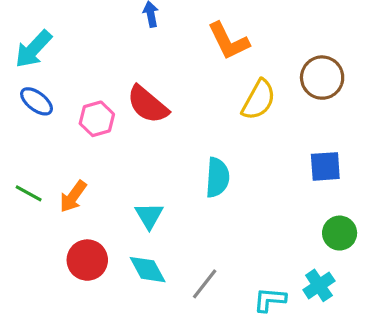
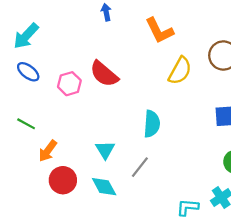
green line: (29, 193) -> (26, 124), moved
orange arrow: (73, 197) -> (48, 151), moved
gray line: (205, 284) -> (140, 167), moved

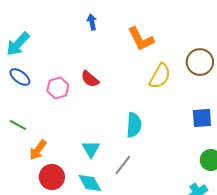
red semicircle: (104, 74) -> (90, 79), size x0.7

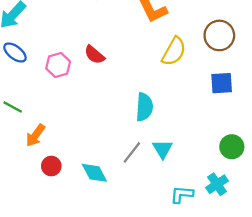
blue square: (202, 118) -> (222, 83), moved
cyan triangle: (91, 149) -> (163, 149), moved
red circle: (52, 177) -> (51, 166), size x0.7

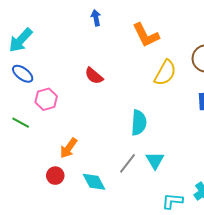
pink hexagon: (58, 65) -> (46, 99), moved
orange arrow: (35, 135) -> (68, 148), moved

